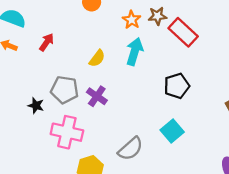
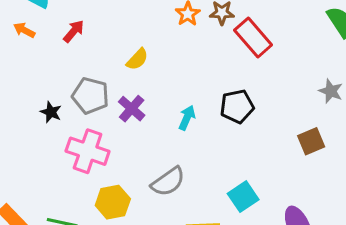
cyan arrow: (135, 52) -> (187, 118), moved, size x0.7
cyan square: (172, 131) -> (243, 197), moved

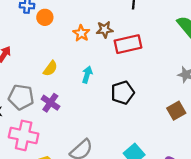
red rectangle: (253, 38) -> (128, 44), turned -55
cyan arrow: (187, 118) -> (87, 75), moved

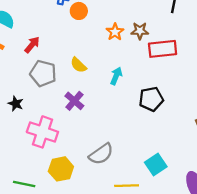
yellow semicircle: (50, 68) -> (78, 65), turned 91
gray pentagon: (21, 97) -> (43, 73), moved

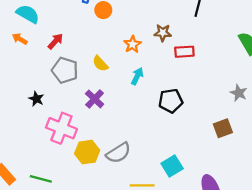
orange star: (115, 32) -> (132, 44), moved
red rectangle: (163, 49) -> (184, 52), size x0.7
yellow hexagon: (61, 169) -> (87, 152), moved

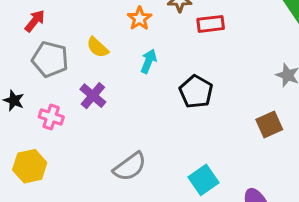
black pentagon: (171, 101) -> (196, 92), turned -30
pink cross: (61, 128) -> (51, 117), moved, size x0.6
yellow hexagon: (87, 152) -> (30, 166), moved

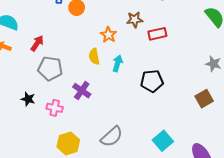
yellow semicircle: (98, 47) -> (94, 56), moved, turned 42
black pentagon: (196, 92) -> (152, 81), turned -30
yellow hexagon: (30, 166) -> (68, 143), moved

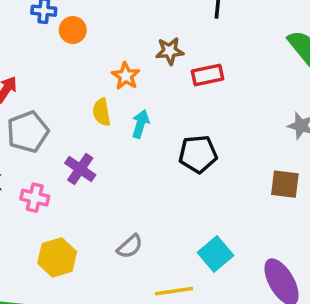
gray pentagon: (50, 69) -> (28, 132), turned -30
brown square: (204, 99) -> (285, 184), turned 36
gray semicircle: (112, 137) -> (130, 247), size x0.7

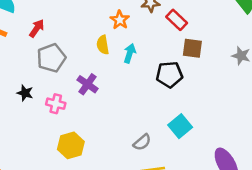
red rectangle: (208, 75) -> (177, 20), turned 55
brown square: (285, 184) -> (192, 48), moved
gray semicircle: (130, 247) -> (142, 142), moved
cyan square: (216, 254) -> (180, 126), moved

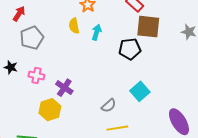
brown square: (192, 48) -> (148, 27), size x1.4
purple cross: (88, 84) -> (64, 88), moved

